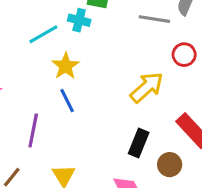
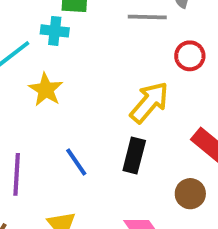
blue line: (67, 101) -> (76, 162), moved
black rectangle: (139, 143) -> (134, 155), moved

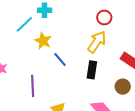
red circle: (190, 56) -> (104, 18), moved
blue line: (76, 162) -> (60, 60), moved

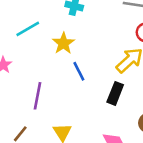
cyan line: (24, 24) -> (28, 29), moved

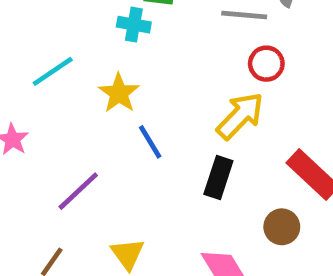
purple line: (37, 96) -> (78, 191), turned 40

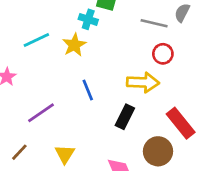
yellow star: (119, 93) -> (74, 45), moved
yellow arrow: (240, 116) -> (143, 82), turned 40
brown circle: (282, 227) -> (158, 151), size x1.4

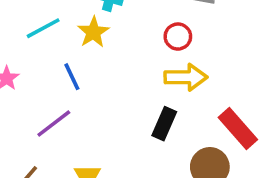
red circle: (163, 54) -> (178, 37), moved
blue line: (88, 90) -> (72, 77), moved

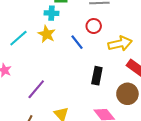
blue line: (72, 77) -> (77, 42), moved
yellow arrow: (186, 77) -> (120, 44), moved

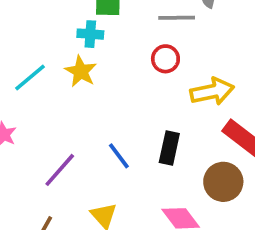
blue line: (77, 42) -> (119, 156), moved

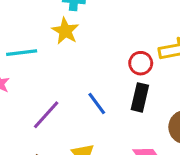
red circle: (165, 59) -> (141, 63), moved
cyan line: (30, 78) -> (22, 53), moved, turned 32

